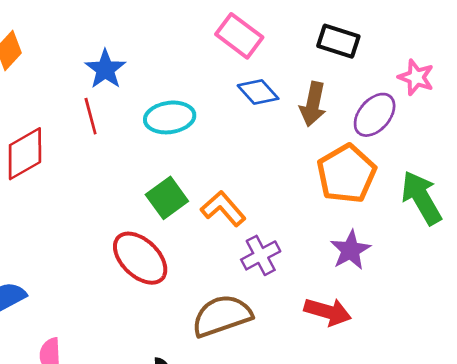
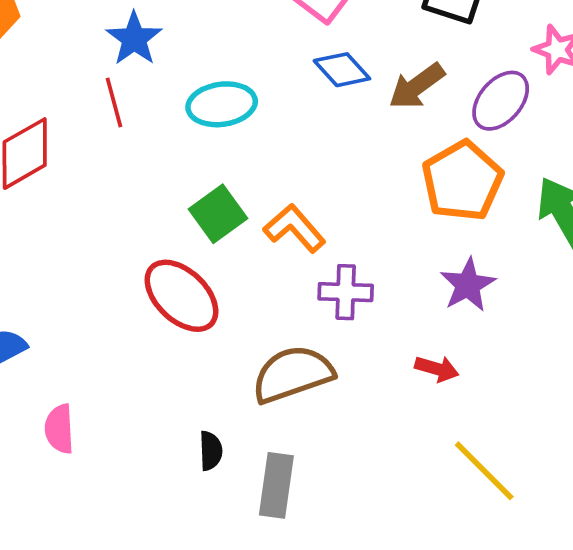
brown arrow: (313, 104) -> (417, 86), turned 42
purple cross: (261, 255) -> (346, 292), turned 30
red arrow: (328, 312) -> (437, 369), size x0.7

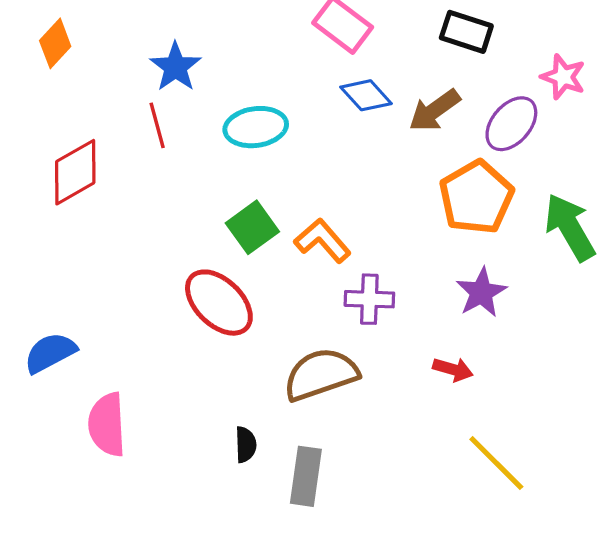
pink semicircle: (59, 429) -> (107, 425), size x1.4

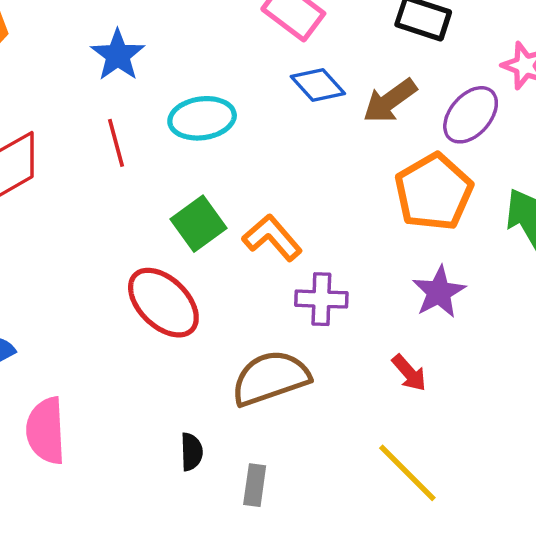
red line: (157, 125) -> (116, 143), moved
red arrow: (453, 369) -> (409, 373), turned 33
yellow line: (496, 463) -> (407, 473), moved
gray rectangle: (306, 476) -> (255, 485), size x0.7

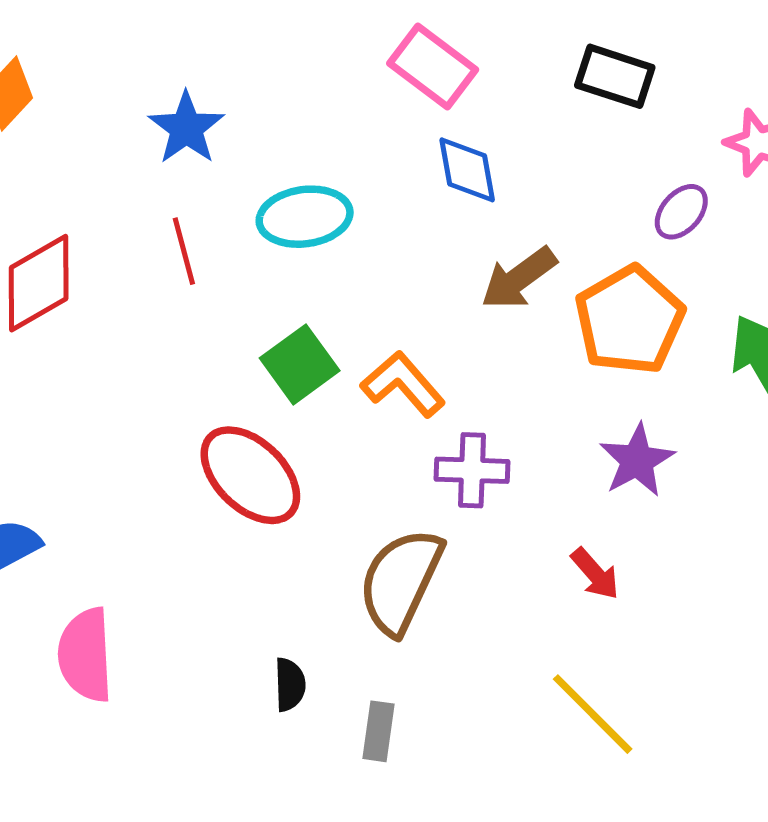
blue diamond: (318, 85) -> (467, 170), turned 32
brown arrow: (390, 101) -> (519, 278), moved
purple ellipse: (471, 115) -> (681, 212), size x0.7
brown semicircle: (270, 378) -> (401, 581), turned -46

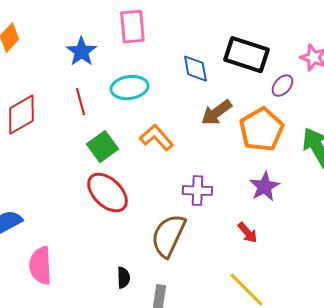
pink rectangle: (433, 66) -> (132, 27), moved, turned 48
black rectangle: (615, 76) -> (246, 55), moved, size x1.4
green square: (300, 364) -> (102, 147), moved
orange L-shape: (403, 384) -> (156, 138), moved

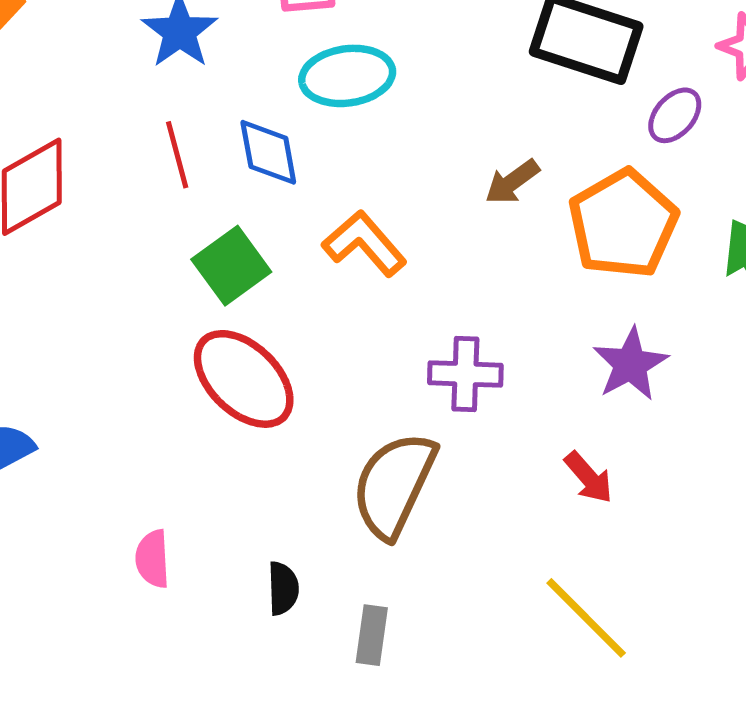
blue diamond: (195, 69) -> (268, 152), moved
cyan ellipse: (129, 88) -> (347, 76), moved
brown arrow: (216, 113) -> (512, 182), size x0.7
pink semicircle: (40, 266) -> (153, 559), moved, size x0.6

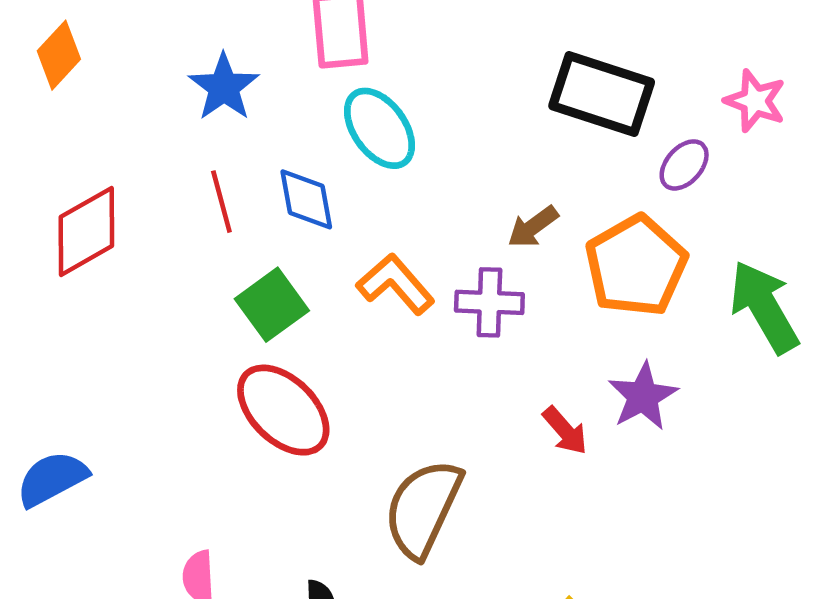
cyan ellipse: (347, 76) -> (379, 128), turned 62
purple cross: (465, 374) -> (489, 302), moved
red arrow: (589, 477) -> (565, 431), moved

